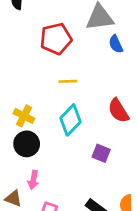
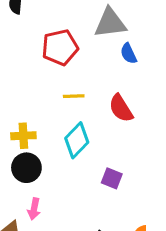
red semicircle: (118, 111) -> (121, 108), moved
yellow cross: (24, 116) -> (23, 136), turned -30

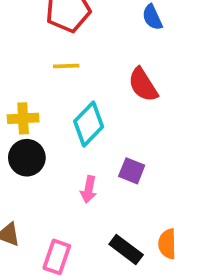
yellow line: (74, 96) -> (66, 66), moved
pink arrow: (34, 209) -> (89, 190), moved

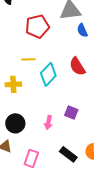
yellow line: (66, 66) -> (28, 59), moved
cyan diamond: (89, 124) -> (48, 74), moved
black circle: (27, 158) -> (15, 123), moved

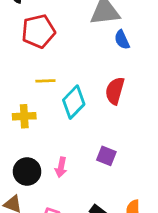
red pentagon: (37, 26) -> (38, 31), moved
red semicircle: (77, 66) -> (115, 91), turned 48
pink arrow: (48, 122) -> (61, 167), moved

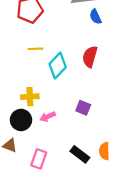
yellow cross: (24, 116) -> (30, 97), moved
pink arrow: (61, 167) -> (48, 117), turned 56

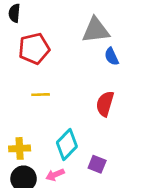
cyan diamond: (58, 66) -> (67, 144), moved
yellow cross: (30, 97) -> (20, 148), moved

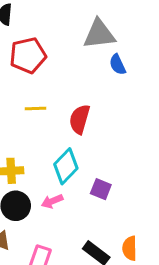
red semicircle: (105, 104) -> (80, 119), moved

